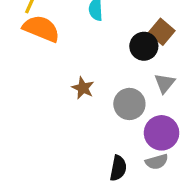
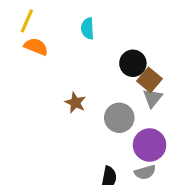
orange semicircle: (41, 29) -> (36, 47), size x0.7
brown square: (162, 32) -> (150, 80), moved

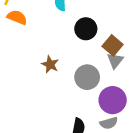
black circle: (133, 63) -> (86, 29), moved

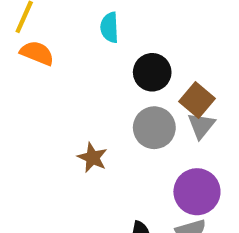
brown star: (50, 64) -> (92, 158), moved
gray circle: (87, 77) -> (154, 128), moved

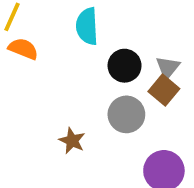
cyan semicircle: (110, 27) -> (87, 26), size x1.4
gray triangle: (201, 126) -> (168, 68), moved

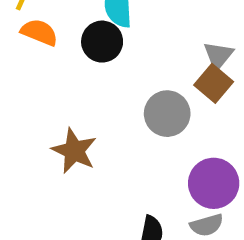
black circle: (125, 66) -> (102, 42), moved
brown star: (72, 141) -> (74, 151), moved, size x1.4

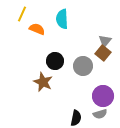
orange semicircle: (39, 32) -> (37, 29), moved
black circle: (102, 42) -> (55, 61), moved

